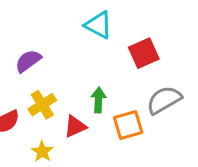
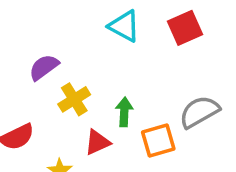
red square: (144, 53) -> (185, 28), moved
yellow cross: (42, 105) -> (74, 99), moved

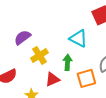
cyan triangle: (124, 26) -> (78, 38), moved

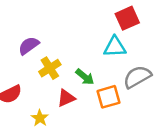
cyan triangle: (78, 38) -> (115, 47), moved, turned -30
green arrow: (67, 62) -> (85, 77), turned 126

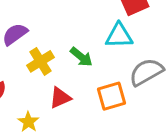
green arrow: (85, 77) -> (81, 57), moved

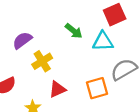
green arrow: (81, 57) -> (74, 31), moved

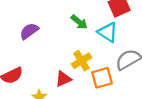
cyan triangle: (103, 41) -> (108, 32), turned 35
yellow cross: (42, 61) -> (81, 61), moved

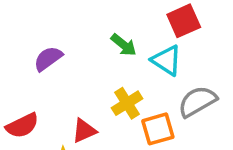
red triangle: (63, 79) -> (84, 131), moved

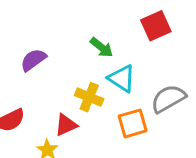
cyan triangle: (166, 60) -> (122, 78), moved
yellow cross: (127, 103) -> (89, 97), moved, turned -36

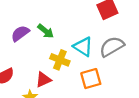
green arrow: (102, 47) -> (46, 31), moved
gray semicircle: (168, 99) -> (112, 47), moved

